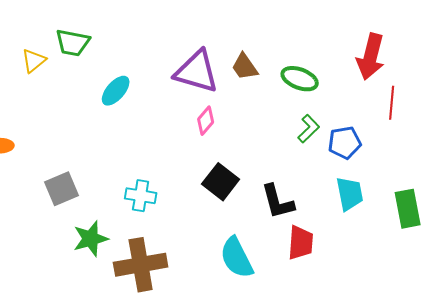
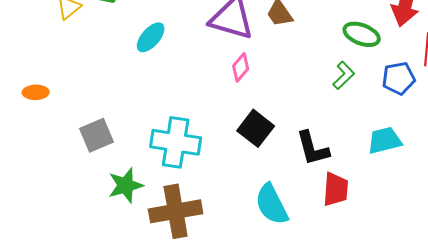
green ellipse: (300, 79) -> (362, 34), moved
blue pentagon: (345, 143) -> (399, 78), moved
cyan trapezoid: (350, 194) -> (385, 140), turned -93
cyan cross: (141, 196) -> (176, 142), size x1.6

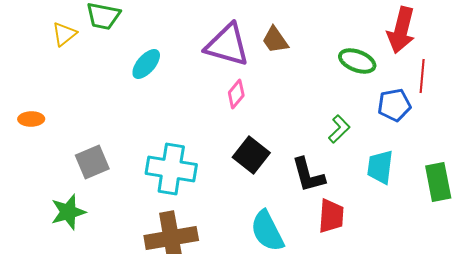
green L-shape: (344, 75) -> (339, 129), moved
cyan trapezoid: (385, 140) -> (380, 167), turned -69
green star: (126, 185) -> (68, 212), moved

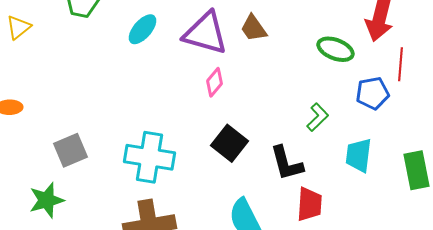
yellow triangle: (64, 34) -> (18, 27), moved
cyan ellipse: (146, 64) -> (142, 29), moved

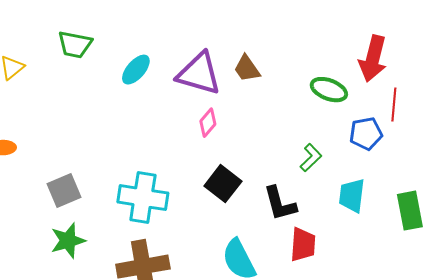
green star: (46, 200) -> (68, 241), moved

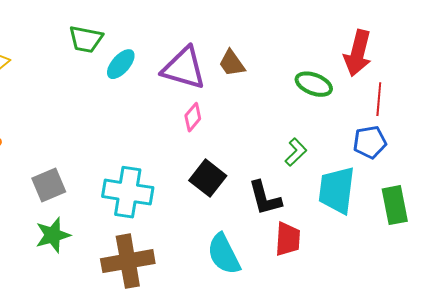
green trapezoid: (75, 45) -> (86, 39), moved
blue pentagon: (366, 134) -> (370, 142), moved
cyan trapezoid: (352, 196) -> (337, 190), size x1.4

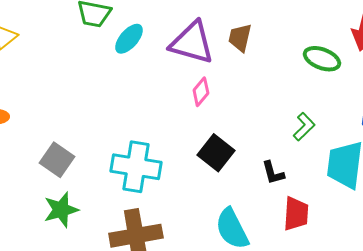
brown trapezoid: (232, 63) -> (240, 38), turned 48
gray square: (49, 185) -> (57, 160), turned -32
black L-shape: (265, 198) -> (273, 173), size x0.7

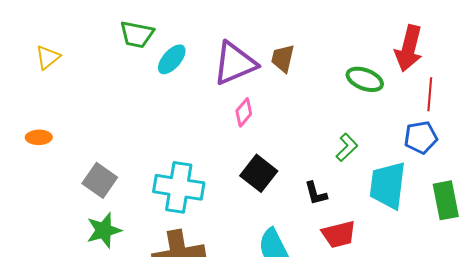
purple triangle: (192, 43) -> (235, 63), turned -39
red trapezoid: (296, 214) -> (339, 234), turned 72

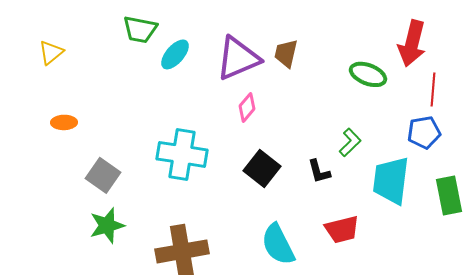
orange ellipse: (39, 137) -> (64, 122), moved
cyan cross: (179, 187) -> (182, 154), moved
black L-shape: (316, 193) -> (319, 171), moved

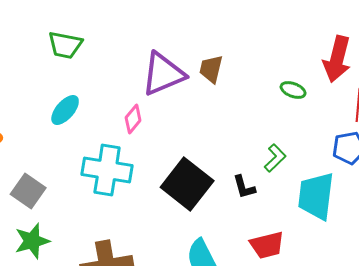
cyan ellipse: (175, 54) -> (65, 110), moved
green ellipse: (368, 74) -> (293, 90), size x0.7
pink diamond: (247, 107) -> (133, 119), moved
black square: (262, 168) -> (187, 184), size x1.4

